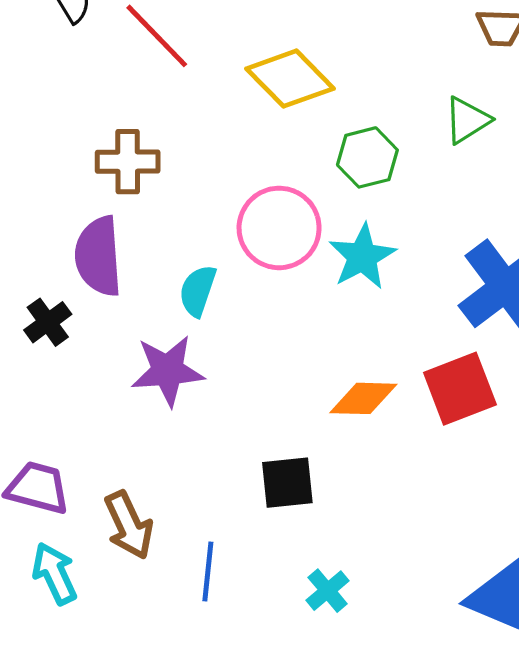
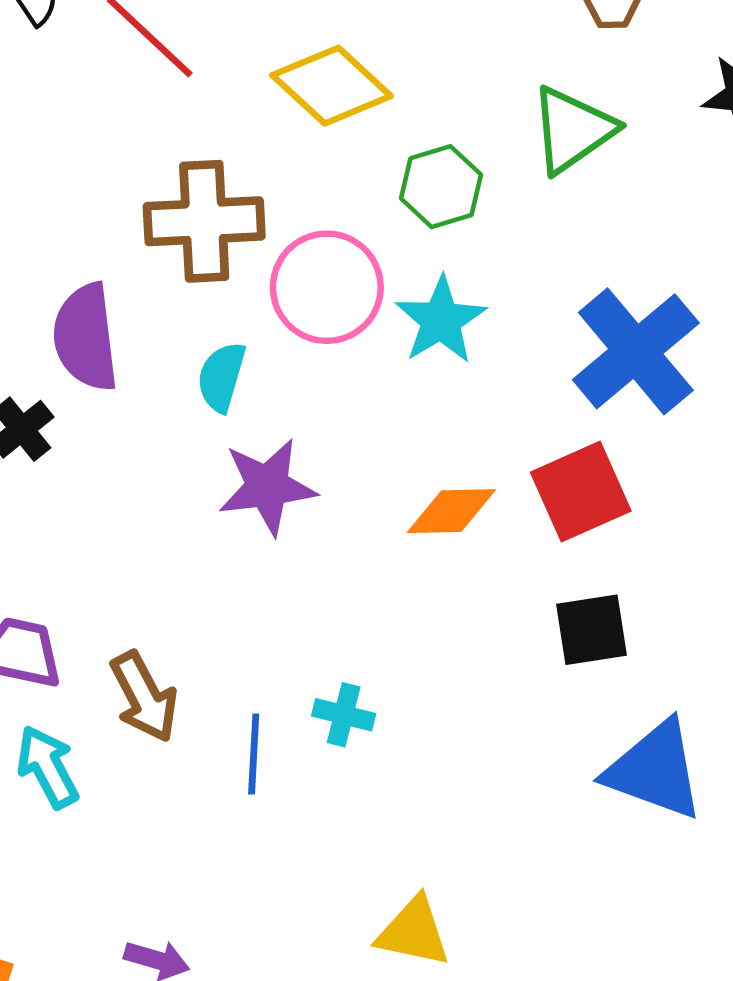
green triangle: (467, 120) -> (573, 130), size x1.4
brown cross: (128, 162) -> (204, 221), moved, size x1.4
purple star: (168, 371) -> (267, 487), moved
black square: (287, 483) -> (591, 630), moved
cyan cross: (328, 591) -> (344, 715), moved, turned -33

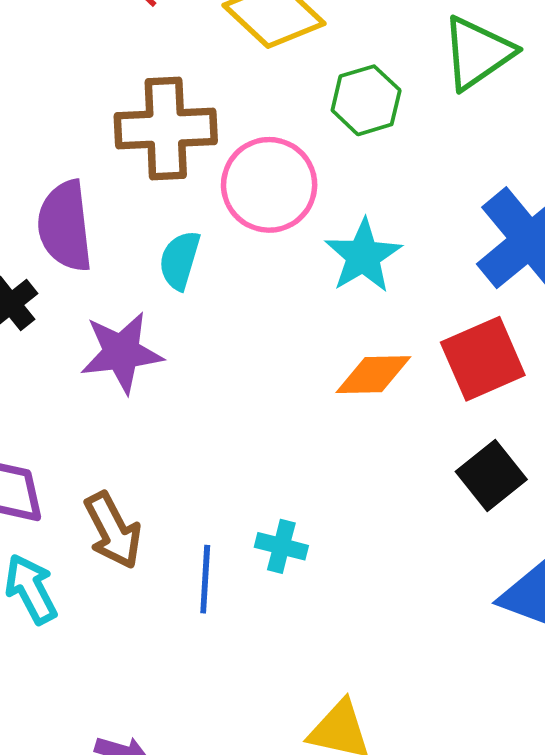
cyan star: (441, 320) -> (363, 256), moved
purple star: (267, 487) -> (122, 352), moved
black square: (591, 630) -> (491, 476), turned -30

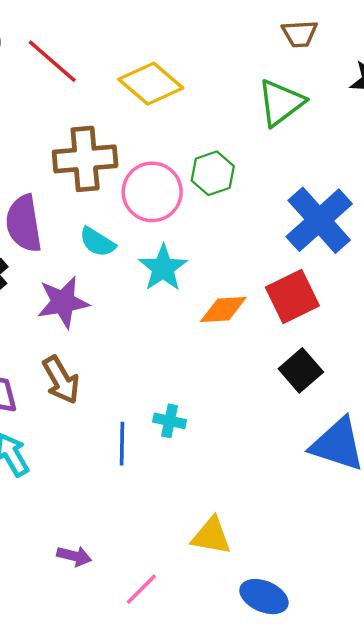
green hexagon: (366, 100) -> (213, 173), moved
cyan star: (363, 256) -> (163, 268), moved
cyan semicircle: (180, 260) -> (97, 242), turned -72
brown arrow: (113, 530) -> (61, 380), moved

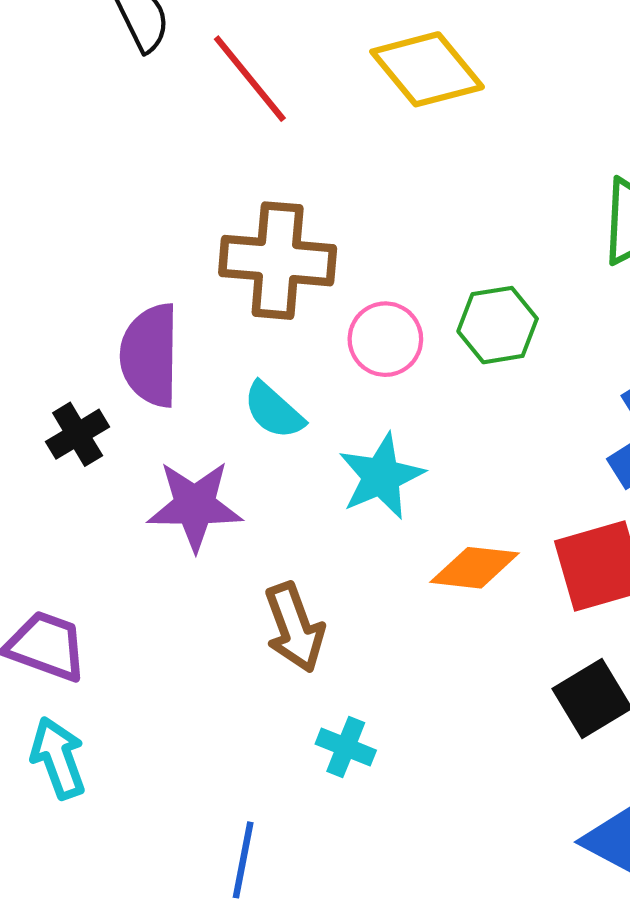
yellow diamond: (151, 84) -> (427, 69), moved
pink circle: (152, 192) -> (385, 339), size x0.7
brown arrow: (61, 380) -> (294, 628), moved
blue line: (122, 444) -> (243, 860), moved

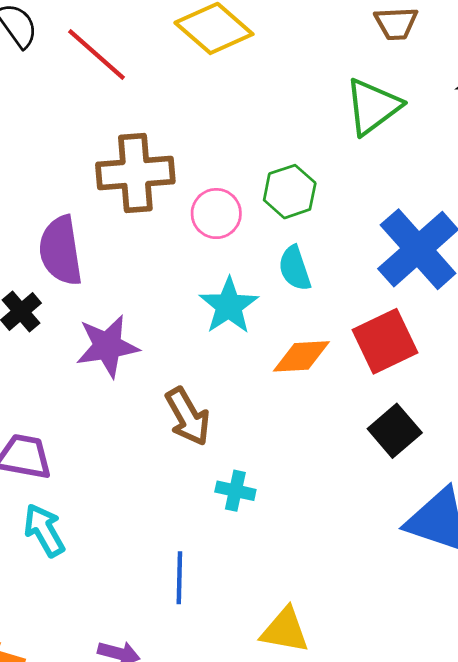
cyan semicircle: (274, 411) -> (295, 268), moved, turned 39

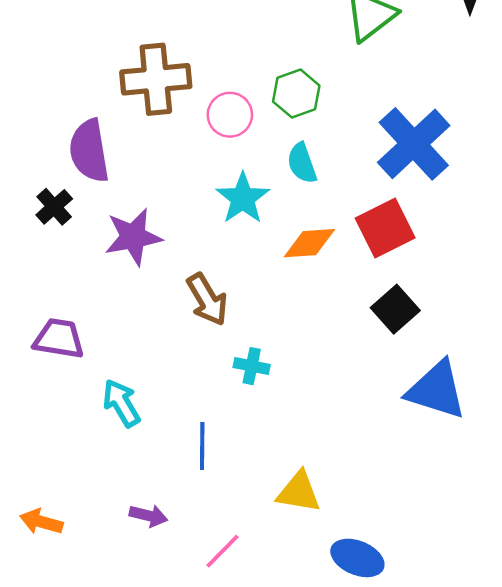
cyan arrow: (44, 530) -> (121, 403), moved

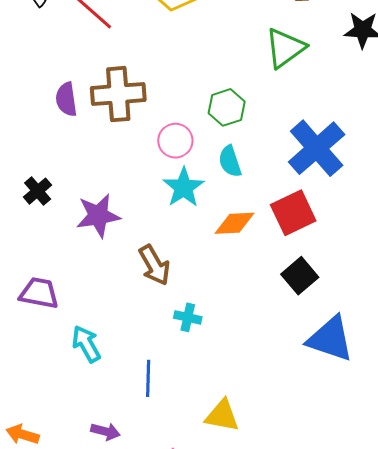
pink circle: (230, 115) -> (175, 141), moved
purple semicircle: (89, 151) -> (66, 99), moved, size x0.7

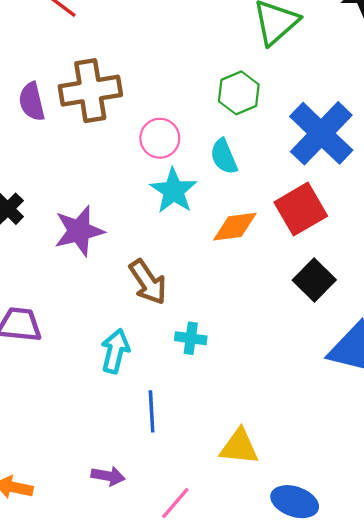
green hexagon: (227, 107) -> (239, 93), moved
cyan arrow: (86, 344) -> (115, 351), moved, turned 48

